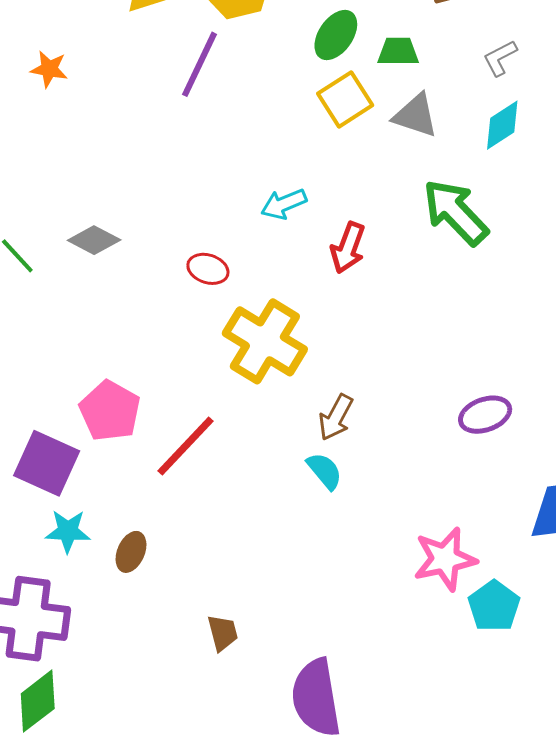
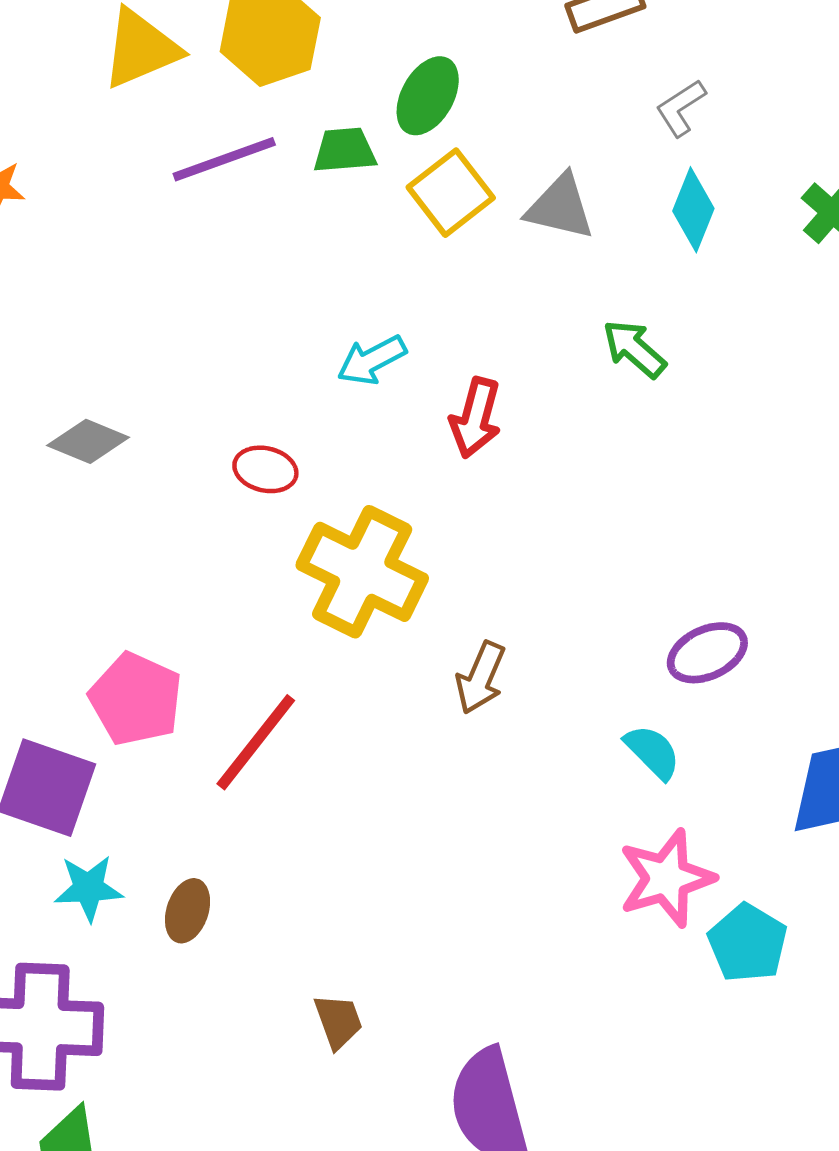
green trapezoid: (398, 52) -> (345, 150), moved
purple line: (199, 64) -> (224, 159), turned 50
cyan diamond: (502, 125) -> (693, 210), turned -30
green arrow: (456, 212) -> (634, 349), size x0.6
cyan semicircle: (325, 471) -> (653, 752), moved

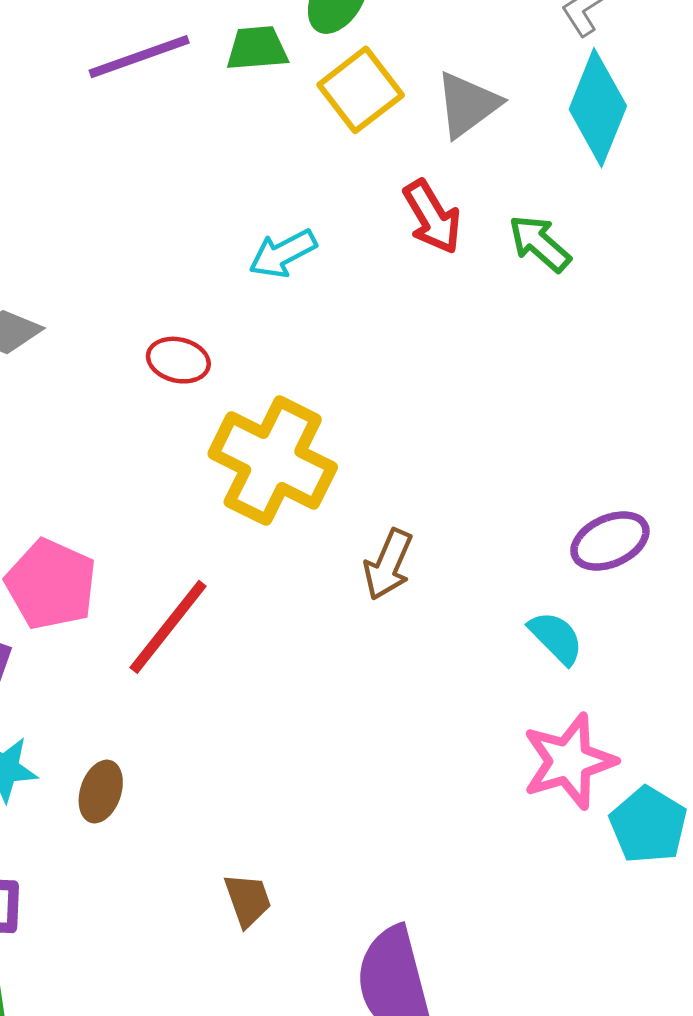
gray triangle: (560, 207) -> (467, 105), turned -50
cyan diamond: (693, 210) -> (598, 108), size x1.4
red arrow: (476, 418) -> (432, 217), moved, turned -46

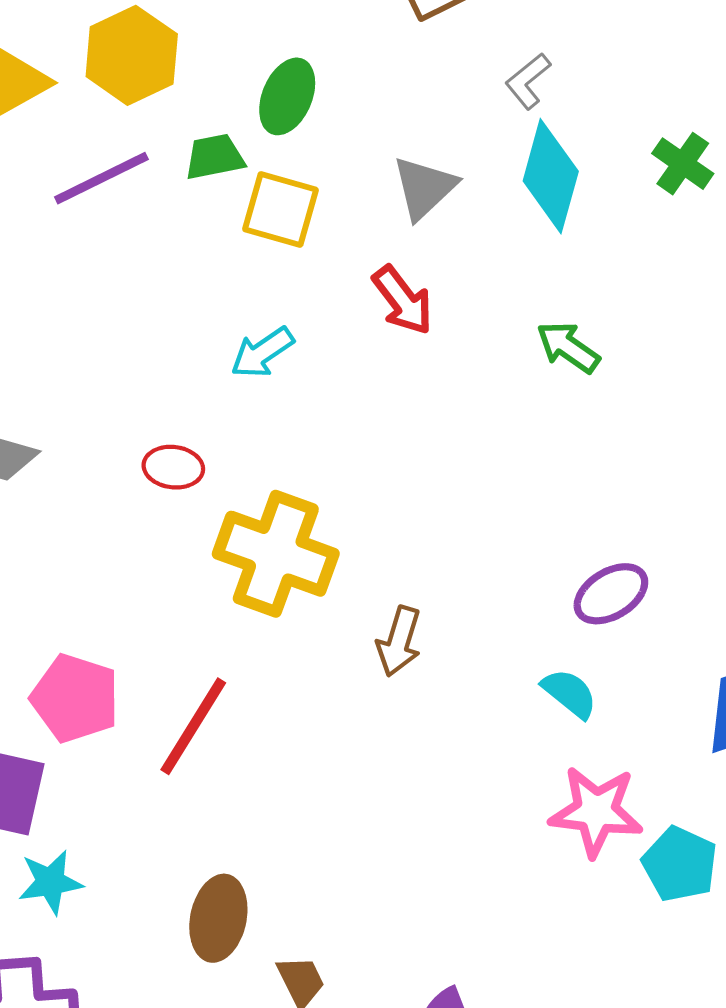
yellow square: (361, 90) -> (280, 210), moved, turned -30
green arrow: (540, 243) -> (568, 347), moved
pink star: (569, 761) -> (596, 811), turned 30
brown ellipse: (101, 792) -> (218, 918), moved, size x1.4

